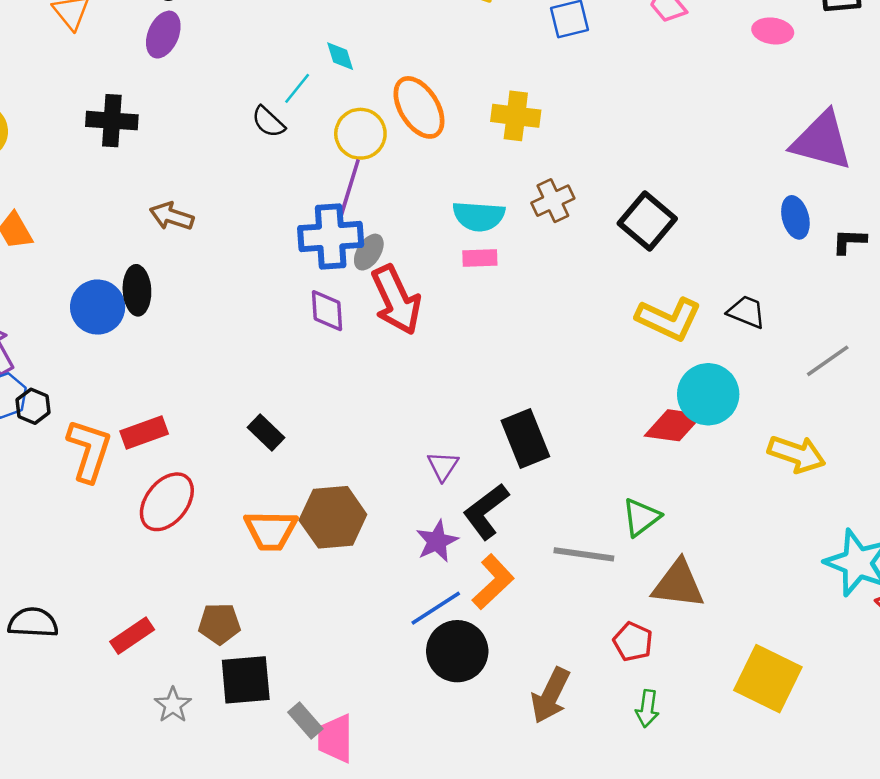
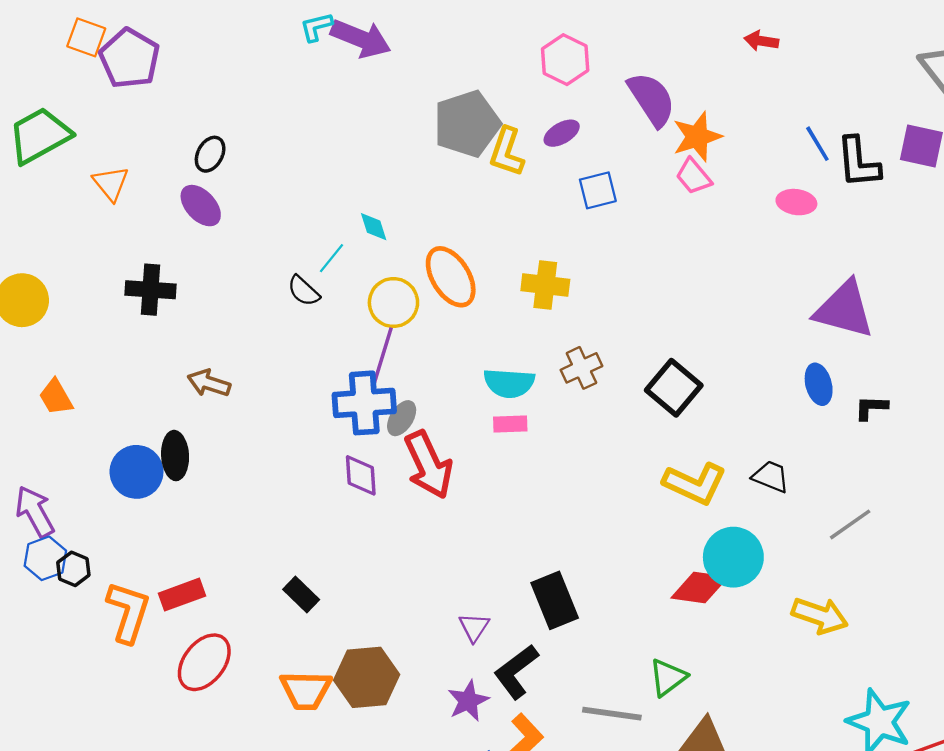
purple ellipse: (163, 35) -> (201, 206), turned -66

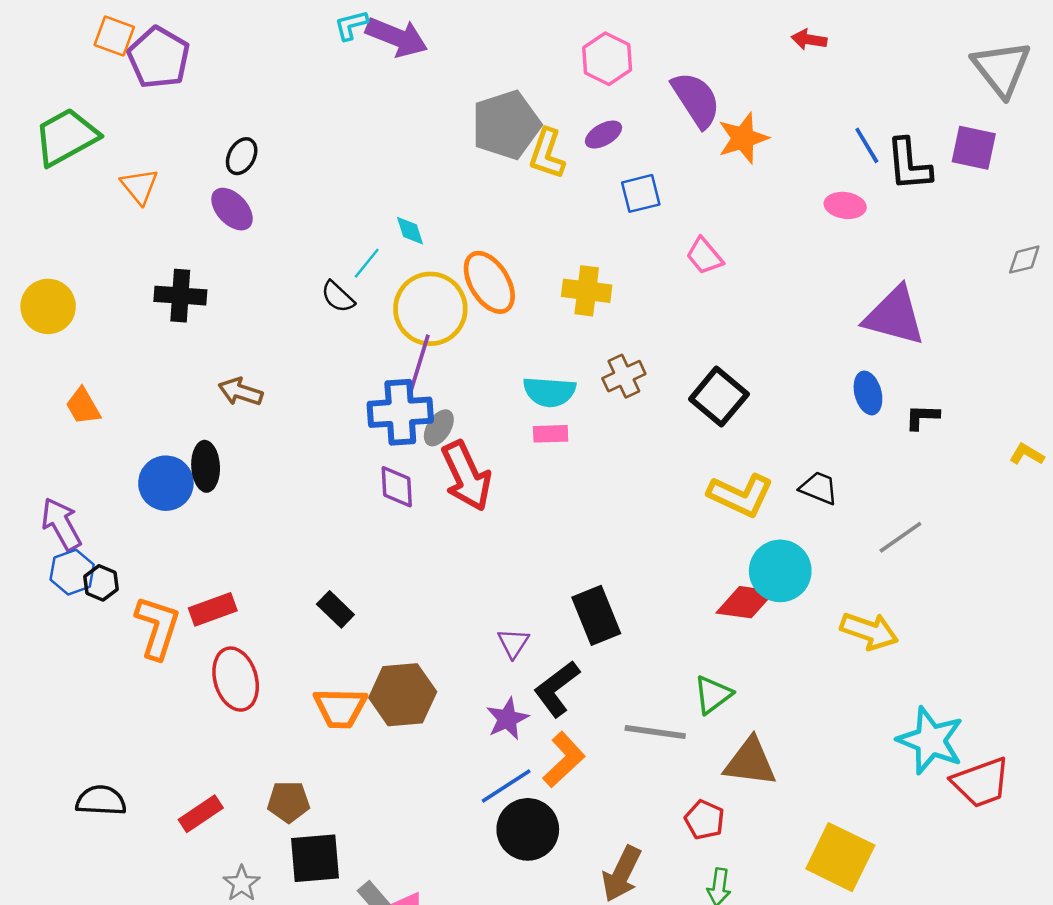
pink trapezoid: (694, 176) -> (704, 256), moved
yellow circle: (393, 303) -> (430, 309), size x1.4
red ellipse: (204, 662) -> (236, 679), turned -54

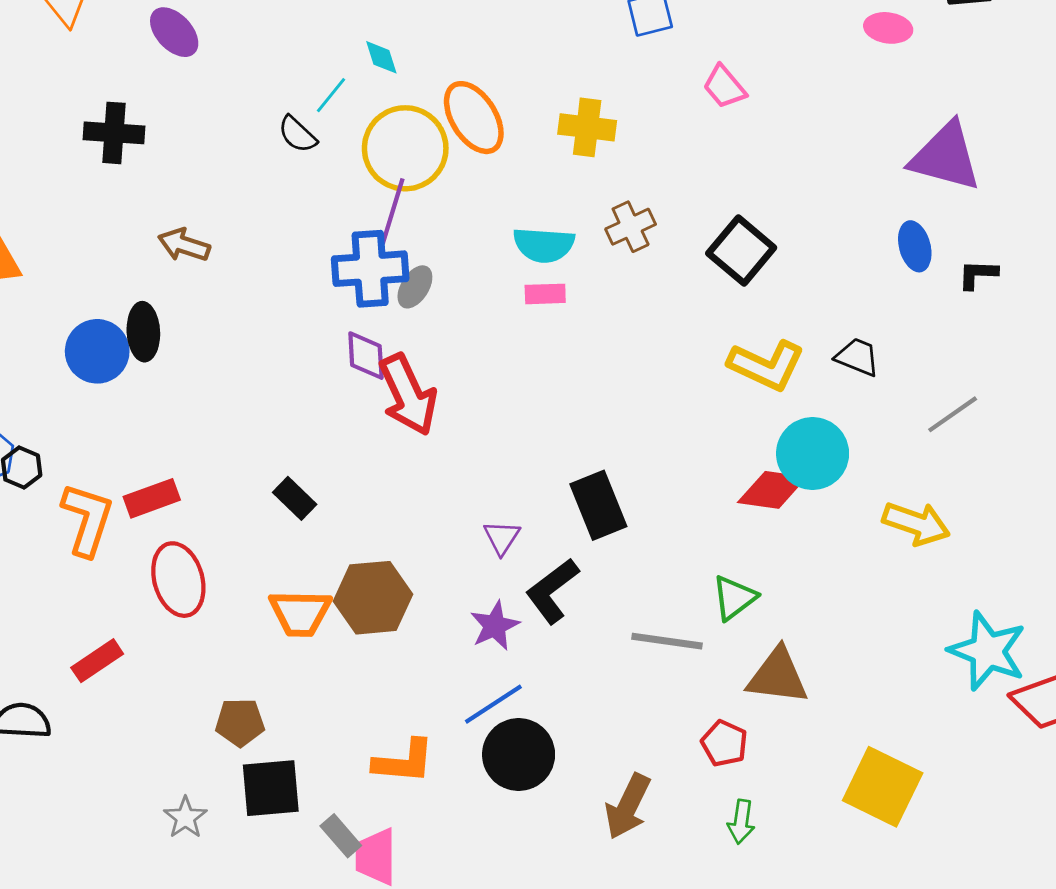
red arrow: (466, 476) -> (408, 395), moved
orange L-shape: (564, 760) -> (404, 762), moved, turned 48
red rectangle: (201, 814) -> (97, 661), moved

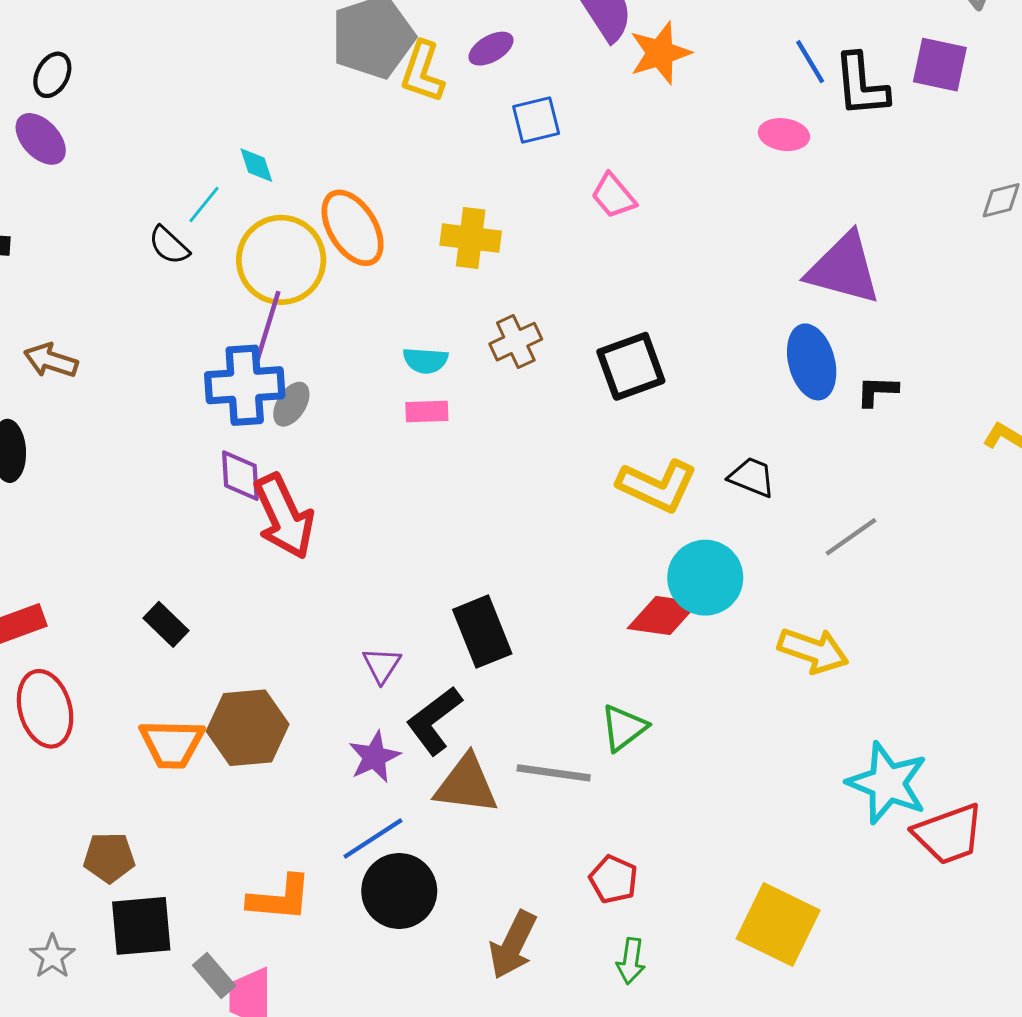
cyan semicircle: (544, 245) -> (425, 360), size x0.7
blue ellipse: (915, 246) -> (812, 362), size x1.4
black square: (741, 251) -> (631, 366), turned 30
brown triangle: (778, 676) -> (466, 785), moved

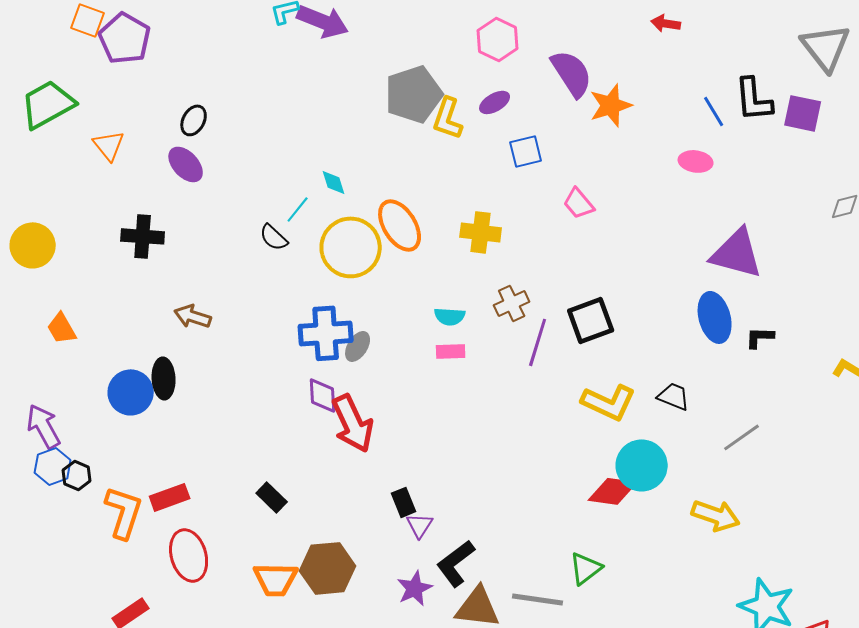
black L-shape: (861, 85) -> (754, 99), moved
purple line: (268, 325) -> (538, 342), moved
black rectangle: (482, 632) -> (404, 502), moved, size x0.6

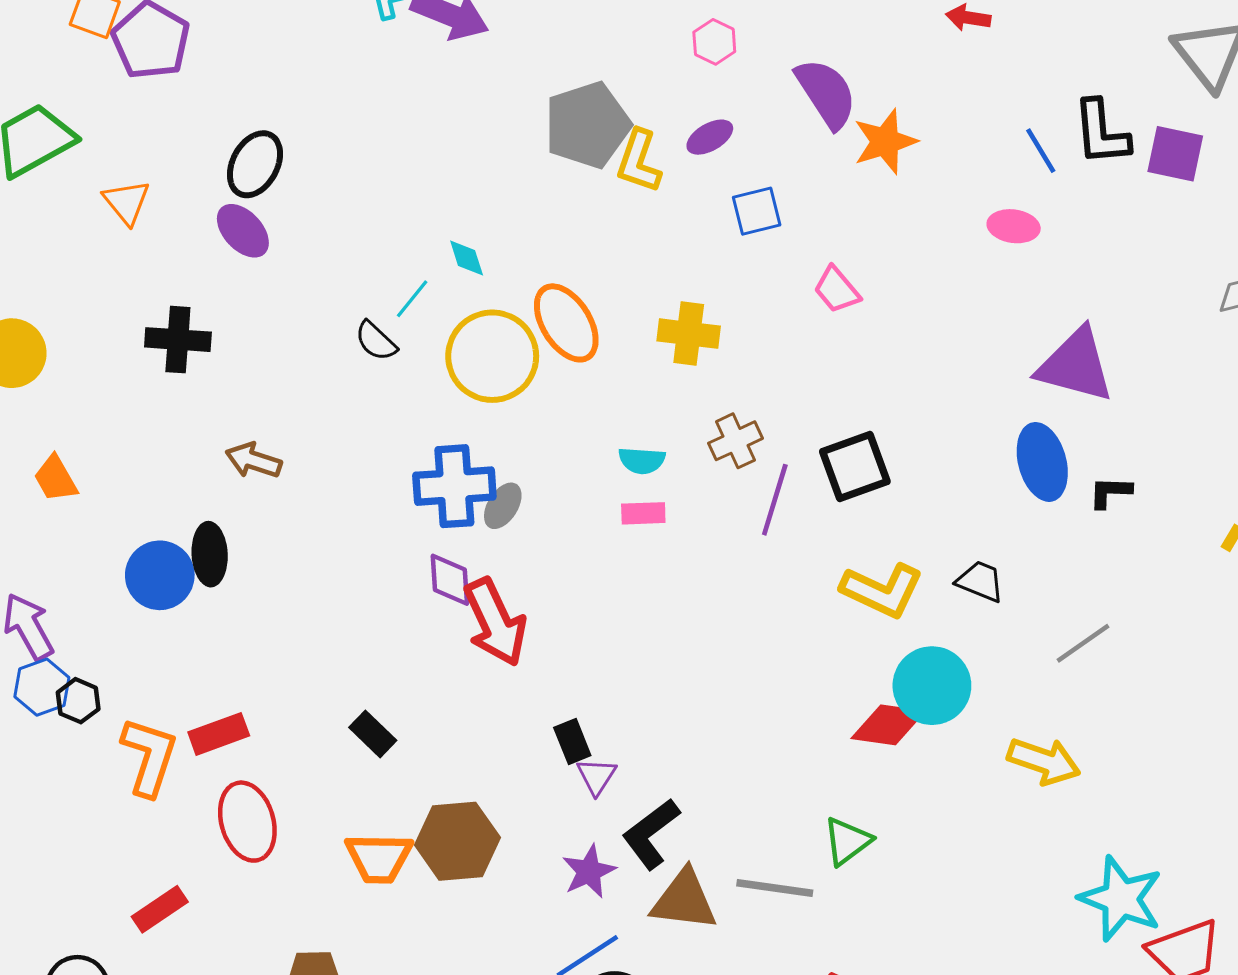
pink hexagon: (498, 39) -> (714, 42), size x0.7
black ellipse: (194, 120) -> (255, 164), size x1.4

